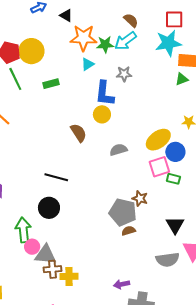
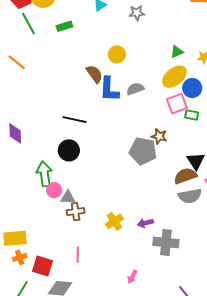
green triangle: (182, 79) -> (177, 52), moved
blue L-shape: (105, 94) -> (109, 89), moved
brown semicircle: (129, 231) -> (185, 176), moved, size x1.6
gray triangle: (46, 255) -> (68, 197), size x0.7
yellow cross: (69, 276) -> (114, 221), moved, turned -30

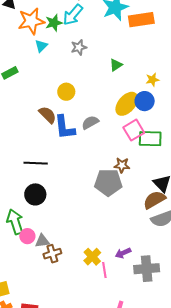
green triangle: (177, 52) -> (116, 65), moved
blue circle: (192, 88) -> (145, 101), moved
green rectangle: (192, 115) -> (150, 139), size x1.6
pink line: (78, 255) -> (104, 270), moved

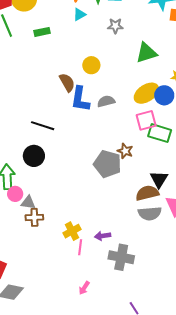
green triangle: (116, 65) -> (146, 53), size x1.6

